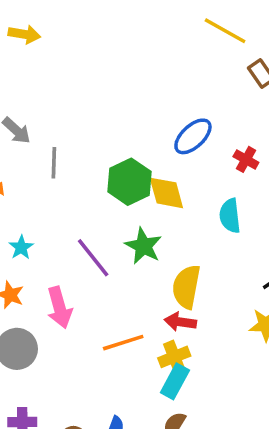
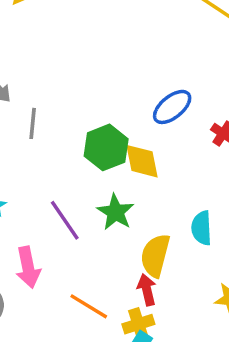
cyan semicircle: (230, 216) -> (202, 228), moved
red arrow: (180, 322) -> (147, 290), turned 64
orange line: (123, 343) -> (89, 306), turned 45

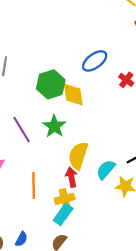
cyan semicircle: (202, 228) -> (106, 170), moved, turned 40
orange line: (89, 306) -> (34, 186), turned 55

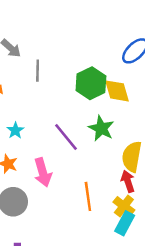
yellow cross: (65, 199) -> (124, 206), turned -30

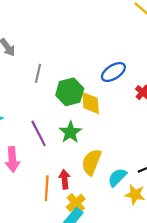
gray line: (38, 71) -> (38, 73), moved
red arrow: (128, 181) -> (65, 179), moved

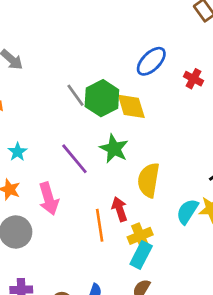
gray line: (38, 73) -> (76, 95), moved, turned -36
cyan semicircle: (117, 177) -> (187, 211), moved
yellow cross: (76, 203) -> (140, 236), turned 30

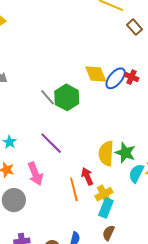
blue ellipse: (151, 61) -> (116, 78), moved
yellow diamond: (131, 106) -> (96, 74), moved
green star: (114, 149) -> (125, 153), moved

